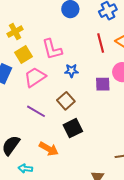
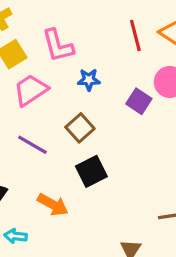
purple square: (103, 84) -> (139, 101), turned 35

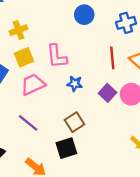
purple square: (139, 101) -> (107, 93), moved
brown square: (80, 128) -> (74, 122), moved

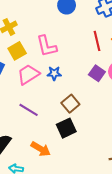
blue star: (75, 84) -> (54, 73), moved

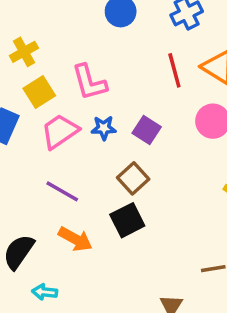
purple square: (97, 73) -> (147, 130), moved
orange arrow: (41, 149) -> (75, 239), moved

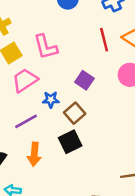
blue star: (104, 128) -> (51, 100), moved
purple line: (62, 191) -> (26, 121), turned -60
orange arrow: (75, 239) -> (34, 154), turned 65

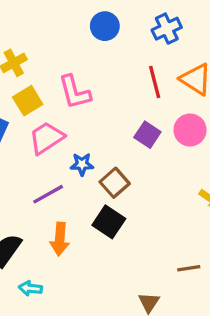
purple square: (84, 80) -> (147, 135), moved
black square: (70, 142) -> (109, 222), turned -30

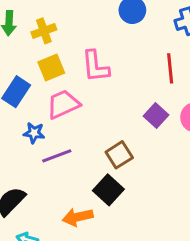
blue star: (82, 164) -> (34, 133), moved
orange arrow: (60, 239) -> (78, 217), moved, turned 64

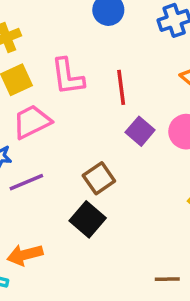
red line: (170, 68) -> (121, 87), moved
orange arrow: (78, 217) -> (25, 255), moved

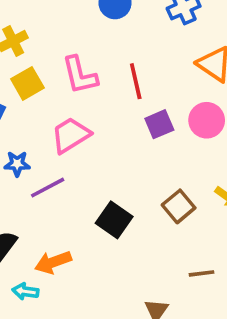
pink trapezoid: (32, 122) -> (71, 135), moved
purple square: (140, 131) -> (159, 124), turned 32
brown square: (99, 178) -> (179, 206), moved

